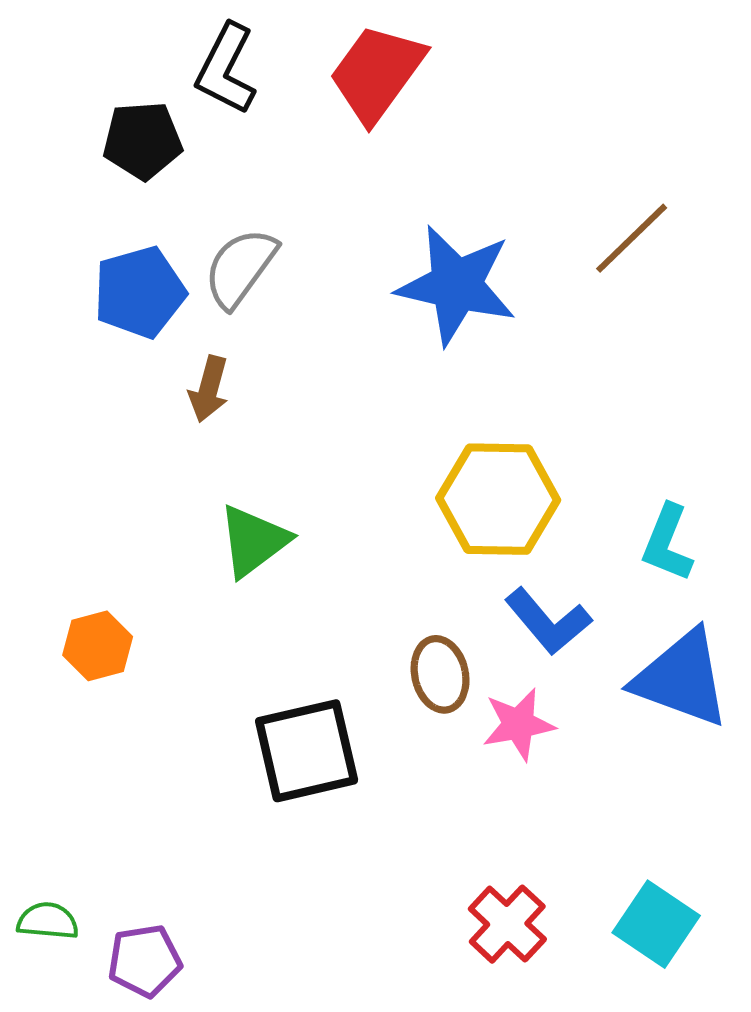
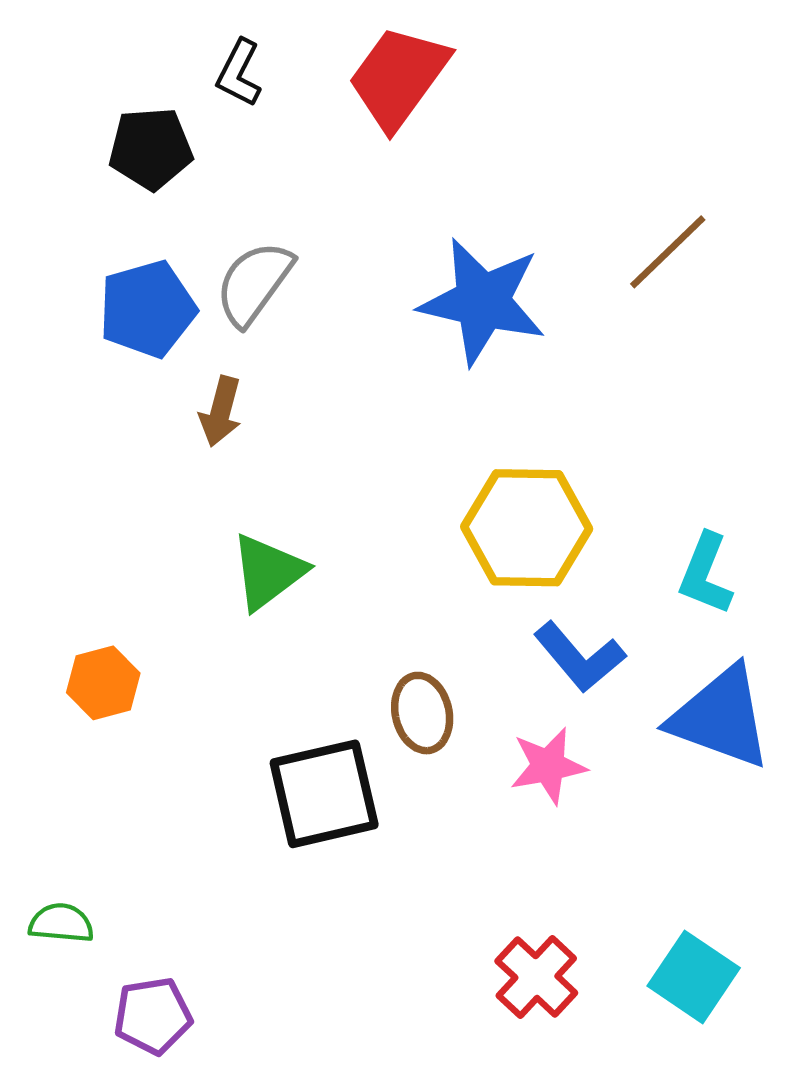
black L-shape: (226, 69) -> (239, 73), size x0.7
brown ellipse: (440, 674) -> (422, 713), moved
green semicircle: (48, 921) -> (61, 923), moved

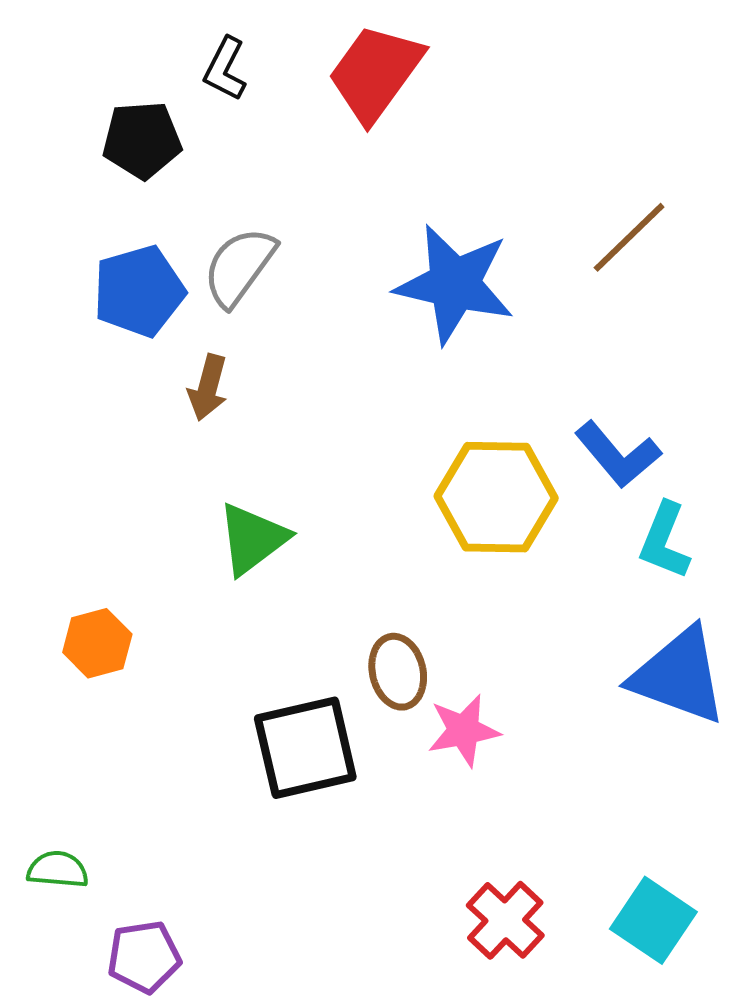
blue L-shape: (579, 657) -> (618, 454), moved
pink star: (548, 766) -> (464, 731), moved

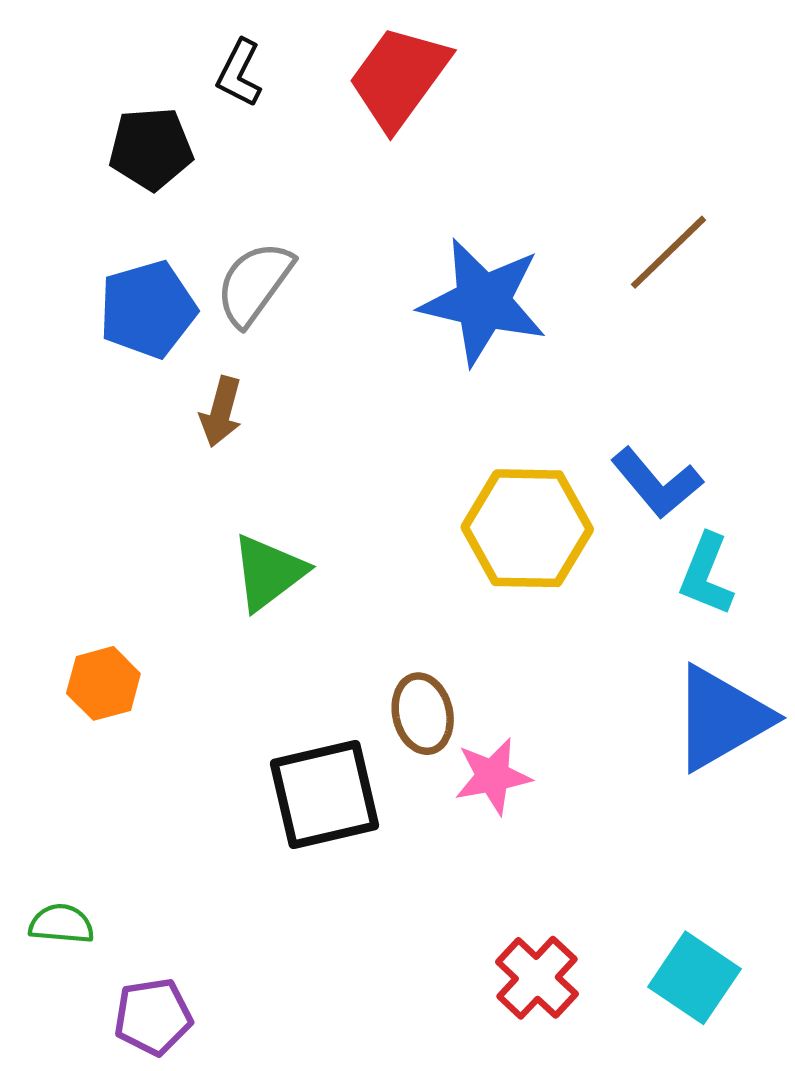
blue triangle: (679, 676) -> (721, 718), turned -50

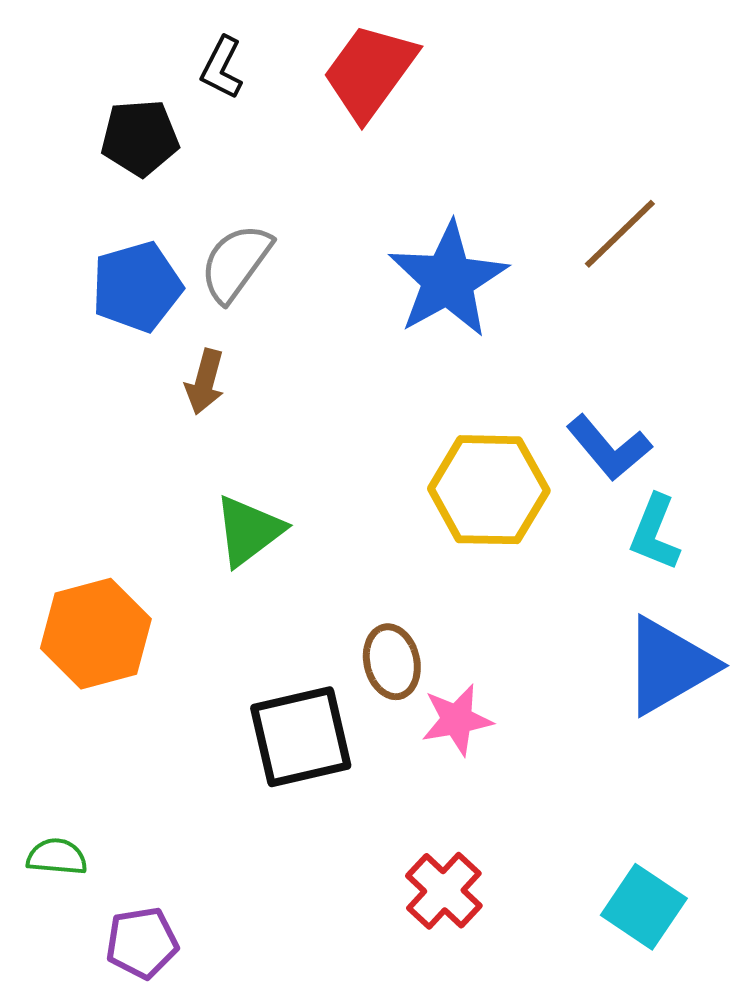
blue star: (483, 302) -> (448, 280), turned 30
orange hexagon: (103, 683) -> (96, 634), size x1.6
red cross: (537, 978) -> (444, 891), moved

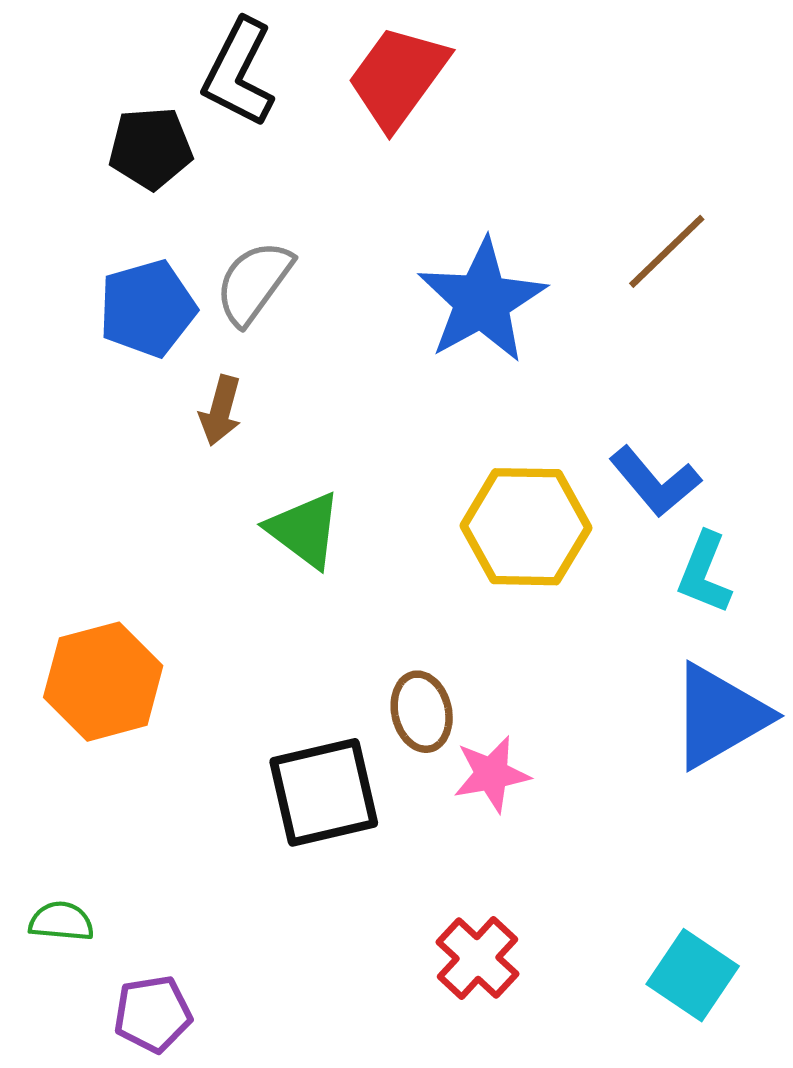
black L-shape: (222, 68) -> (239, 73), size x1.6
green triangle: (249, 531) -> (304, 530), moved, turned -46

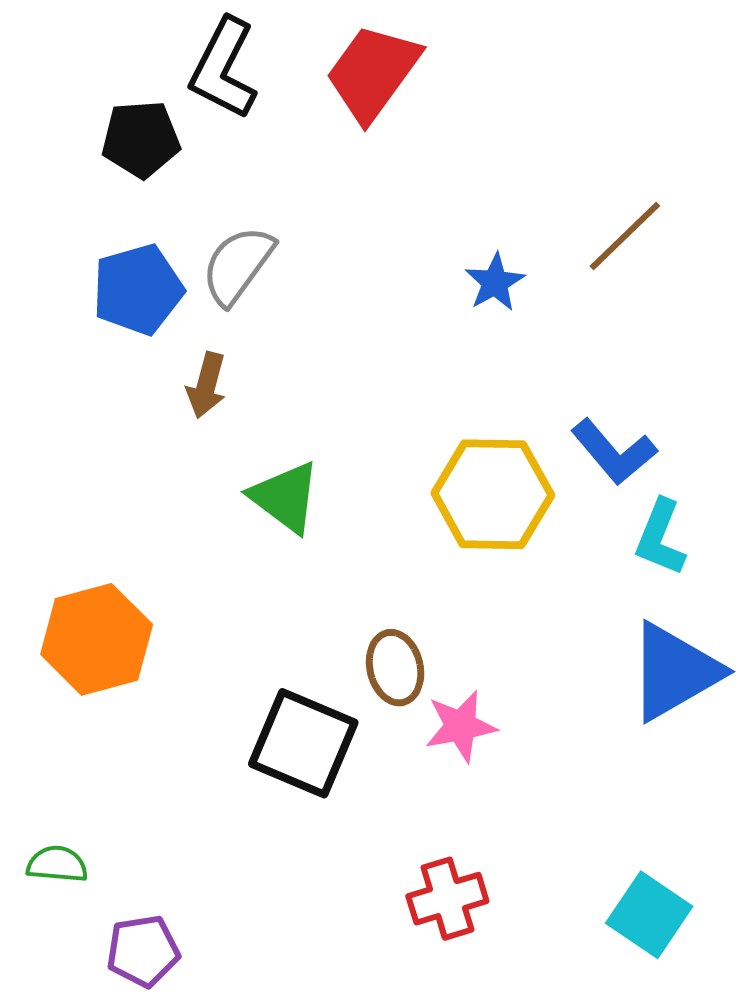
blue star: (482, 301) -> (495, 282), moved, size x0.5
black square: (324, 792) -> (303, 743), turned 36
red cross: (478, 958) -> (447, 899), turned 30

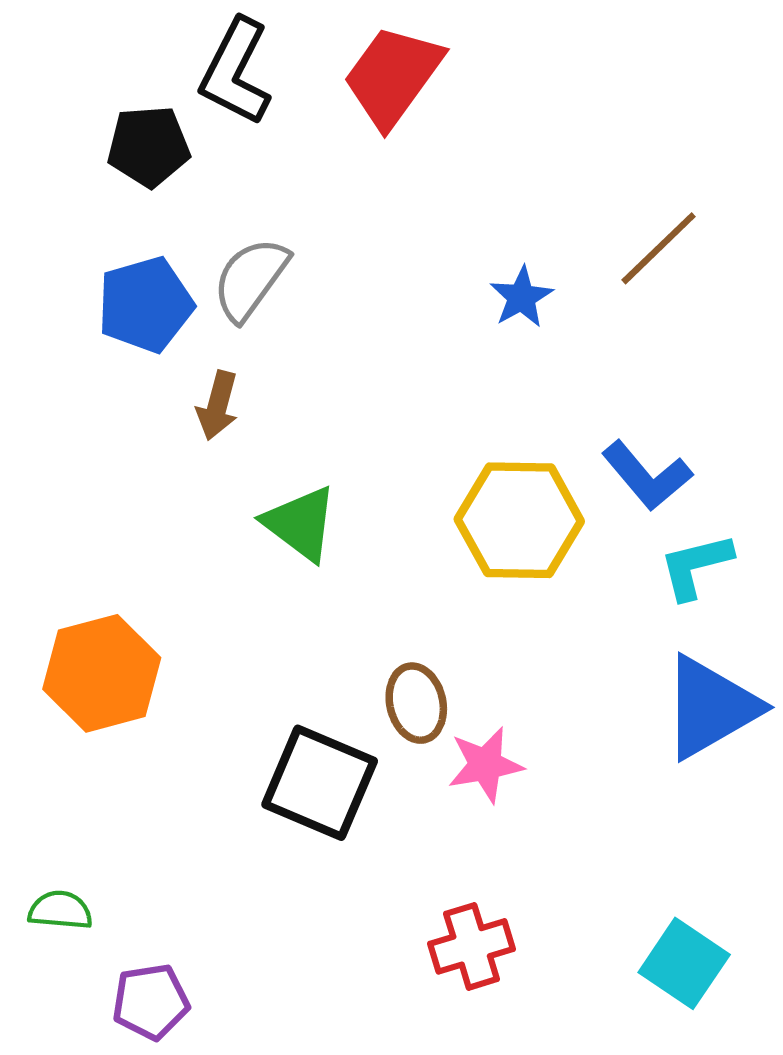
cyan L-shape: (660, 538) -> (696, 566), turned 54

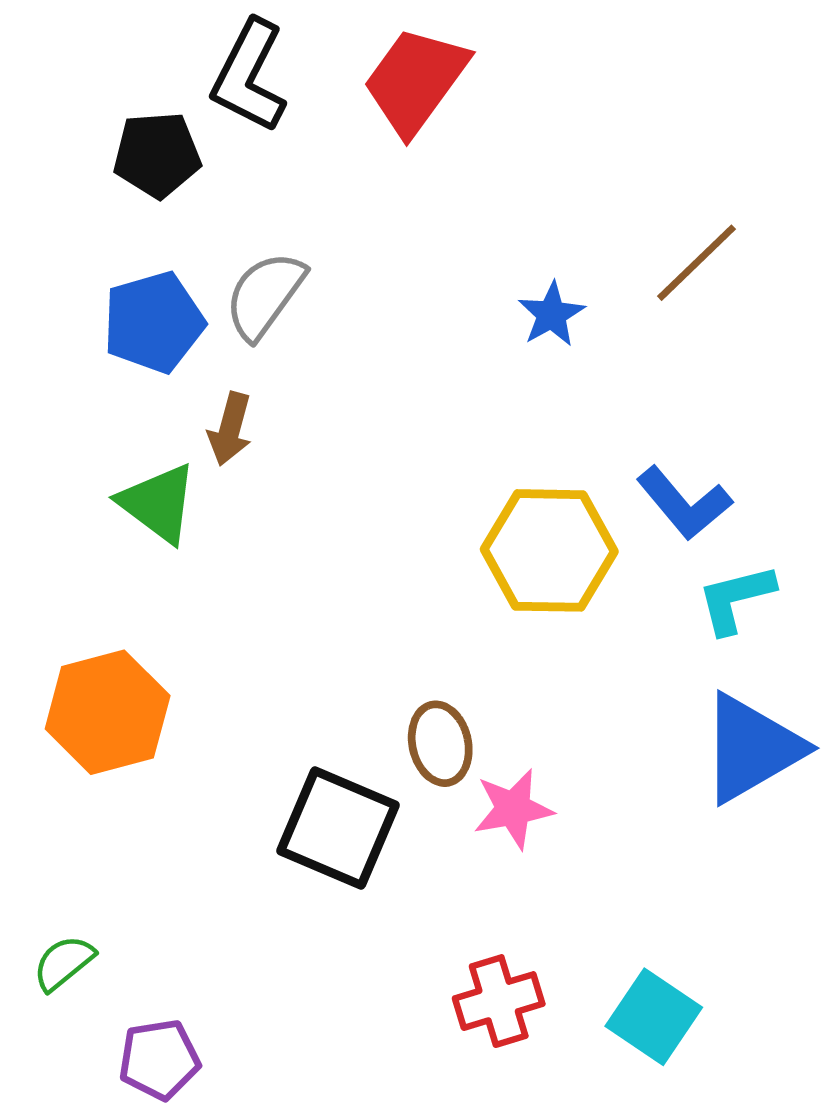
green triangle: (300, 523) -> (158, 503), moved
green semicircle: (60, 910) -> (64, 963), turned -44
cyan square: (684, 963) -> (654, 1017), moved

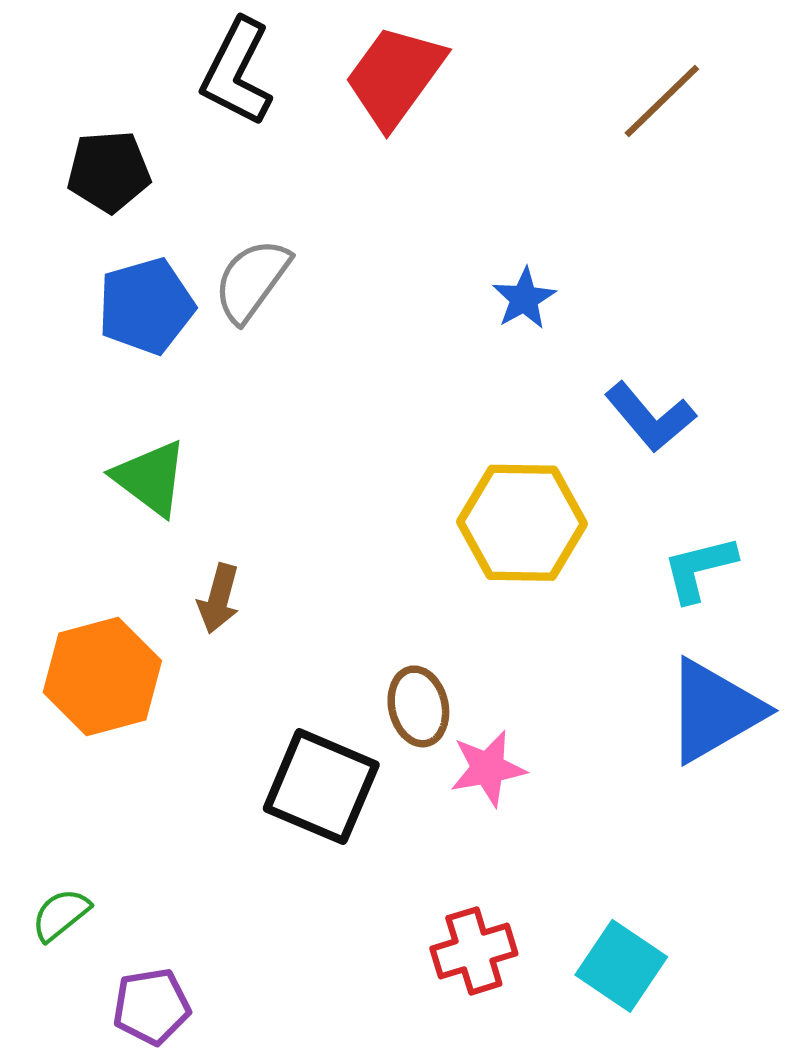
black pentagon: (157, 155) -> (109, 171), moved
brown line: (696, 263) -> (662, 101), moved
brown arrow: (230, 429) -> (219, 599), moved
blue L-shape: (684, 503) -> (650, 417), moved

